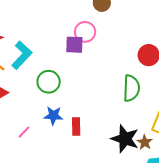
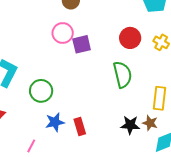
purple square: (74, 45) -> (82, 44), moved
black star: (125, 139) -> (130, 125), size x0.7

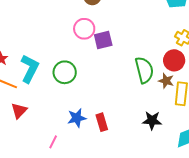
red circle: (130, 38) -> (174, 60), moved
green circle: (41, 91) -> (65, 72), moved
brown star: (150, 123) -> (166, 81), moved

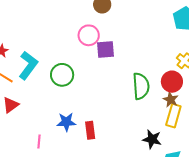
brown star: (166, 81) -> (171, 100), moved
black star: (152, 120) -> (152, 139), moved
pink line: (53, 142) -> (39, 142), turned -32

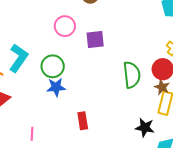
pink circle: (89, 35) -> (65, 26), moved
blue star: (66, 122) -> (56, 87), moved

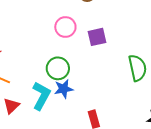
cyan L-shape: (18, 58) -> (41, 96), moved

